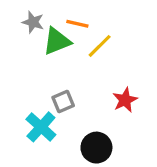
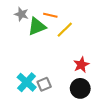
gray square: (63, 102) -> (44, 84), moved
black circle: (96, 148) -> (80, 88), moved

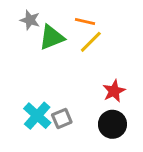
orange line: (50, 15) -> (85, 22), moved

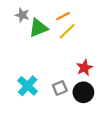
orange line: (85, 22) -> (63, 16), turned -40
gray square: (62, 118) -> (60, 88), moved

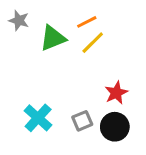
gray star: (22, 15) -> (19, 20), moved

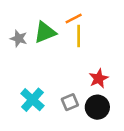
gray star: (19, 20) -> (19, 38), moved
yellow line: (93, 43) -> (79, 36), turned -45

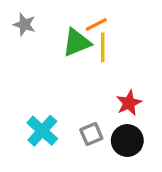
green triangle: (45, 32) -> (77, 42), moved
gray star: (19, 38) -> (24, 24), moved

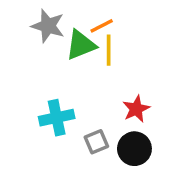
gray star: (24, 24) -> (48, 26), moved, size x1.4
cyan cross: (42, 131) -> (57, 118), moved, turned 36

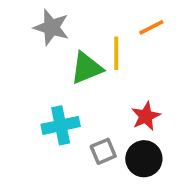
orange line: (102, 26) -> (151, 27), moved
green triangle: (81, 45) -> (87, 68), moved

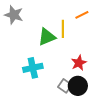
gray star: (51, 27) -> (14, 15), moved
gray square: (103, 151) -> (65, 86), moved, turned -32

